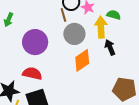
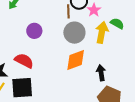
purple circle: (35, 42) -> (34, 31), size x0.6
black arrow: (110, 47) -> (101, 73), moved

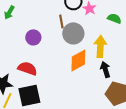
brown line: (68, 11) -> (61, 21), moved
yellow arrow: (102, 32) -> (100, 46), moved

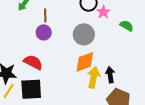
brown line: (61, 21) -> (45, 16), moved
yellow arrow: (100, 46) -> (94, 77), moved

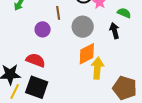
brown line: (45, 16) -> (58, 13), moved
black arrow: (110, 75) -> (115, 31), moved
black square: (31, 89) -> (37, 87), turned 30

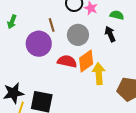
purple circle: (43, 29) -> (39, 44), size x1.6
red semicircle: (36, 60) -> (67, 61), moved

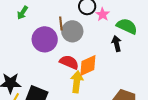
green semicircle: (117, 15) -> (127, 26), size x1.5
gray circle: (78, 35) -> (72, 31), moved
yellow arrow: (99, 74) -> (77, 82), moved

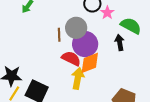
brown line: (61, 23) -> (59, 35), moved
purple circle: (45, 39) -> (85, 44), moved

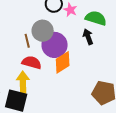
red semicircle: (71, 58) -> (32, 62), moved
yellow arrow: (78, 78) -> (23, 82), moved

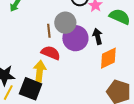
black arrow: (88, 37) -> (98, 36), moved
orange diamond: (63, 62) -> (108, 58), moved

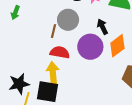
brown line: (49, 31) -> (54, 31), turned 32
purple circle: (75, 38) -> (90, 47), moved

